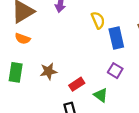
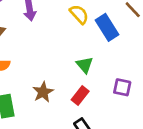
purple square: (115, 71) -> (122, 87), moved
green triangle: (101, 95) -> (85, 65), moved, turned 32

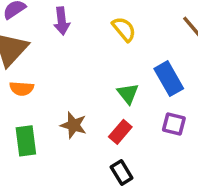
blue rectangle: (107, 27) -> (169, 79), moved
brown star: (43, 92) -> (74, 125), turned -30

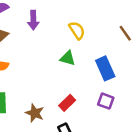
green triangle: (128, 93) -> (68, 58), moved, turned -42
brown star: (74, 125) -> (35, 113), moved

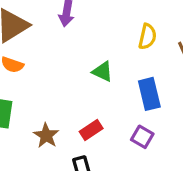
yellow semicircle: (77, 30) -> (147, 37), moved, turned 36

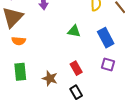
red rectangle: (91, 130) -> (76, 68), turned -72

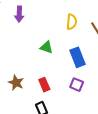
brown star: (50, 78) -> (16, 83), moved

